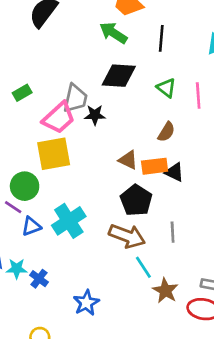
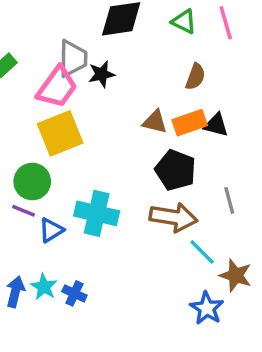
cyan cross: (69, 221) -> (97, 213), turned -32
cyan star: (17, 269) -> (44, 287), turned -30
blue star: (86, 303) -> (207, 308), moved

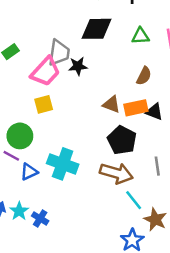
green triangle: (184, 22) -> (141, 36), turned -36
yellow square: (60, 133) -> (44, 104), size x0.6

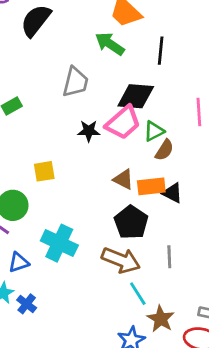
black diamond: (96, 29) -> (136, 96), moved
green triangle: (141, 36) -> (154, 131), moved, turned -30
gray trapezoid: (59, 53) -> (75, 82), moved
pink trapezoid: (45, 72) -> (123, 123), moved
blue triangle: (29, 172) -> (19, 262), moved

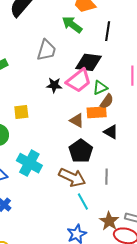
orange rectangle: (151, 186) -> (97, 112), moved
brown star: (161, 319) -> (109, 221), moved

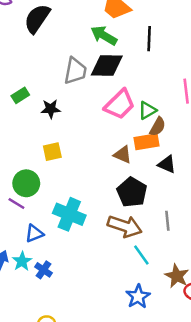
black diamond: (88, 62) -> (107, 66), moved
black star: (54, 85) -> (51, 109), moved

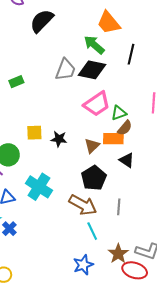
black star: (51, 109) -> (59, 139), moved
brown triangle: (123, 155) -> (92, 146), turned 42

